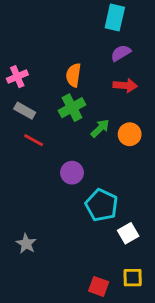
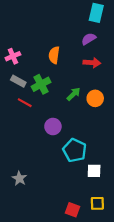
cyan rectangle: (115, 17) -> (96, 13), moved
green cross: (72, 108) -> (41, 84), moved
white square: (128, 233) -> (94, 171), turned 32

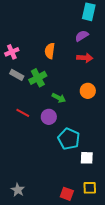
green arrow: (74, 94) -> (59, 98), moved, turned 72
red line: (25, 103) -> (23, 113), moved
gray star: (19, 178) -> (18, 190), moved

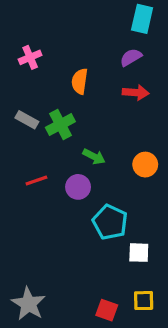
pink cross: (12, 52) -> (30, 57), moved
orange circle: (88, 91) -> (145, 165), moved
red line: (23, 113) -> (36, 181), turned -48
gray star: (18, 190) -> (28, 304), size x1.5

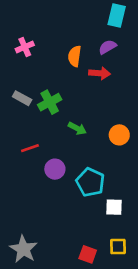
orange semicircle: (80, 81) -> (75, 56), moved
red arrow: (136, 93) -> (100, 73), moved
purple circle: (78, 187) -> (55, 169), moved

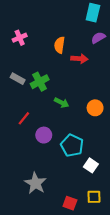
purple semicircle: (107, 47) -> (98, 38), moved
red line: (30, 148) -> (24, 118), turned -32
white square: (114, 207) -> (91, 165), turned 32
gray star: (23, 249) -> (35, 183), moved

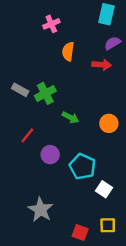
pink cross: (20, 38) -> (51, 24), moved
red arrow: (79, 59) -> (102, 65), moved

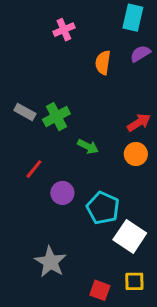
orange semicircle: (68, 51) -> (103, 63), moved
red arrow: (102, 65) -> (139, 123), moved, turned -36
white square: (104, 189) -> (130, 236), size x1.5

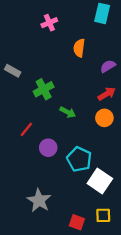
purple semicircle: (140, 54) -> (108, 66), moved
gray rectangle: (25, 112) -> (13, 71), moved

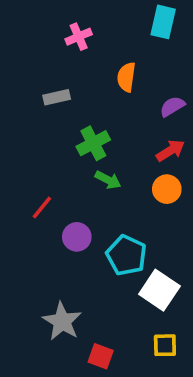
gray rectangle: (13, 71) -> (57, 97), moved, turned -42
green cross: (44, 89) -> (93, 143), moved
red square: (77, 222) -> (101, 356), moved

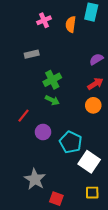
orange semicircle: (126, 77) -> (71, 24), moved
green arrow: (108, 180) -> (52, 100), moved

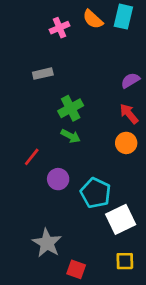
orange semicircle: (71, 24) -> (93, 19), moved, turned -56
red arrow: (95, 84) -> (129, 114), turned -98
white square: (89, 162) -> (121, 219), turned 30

